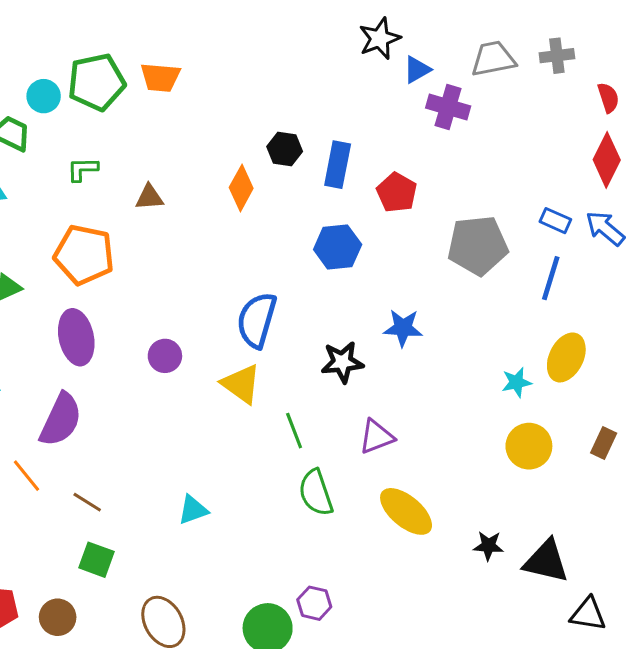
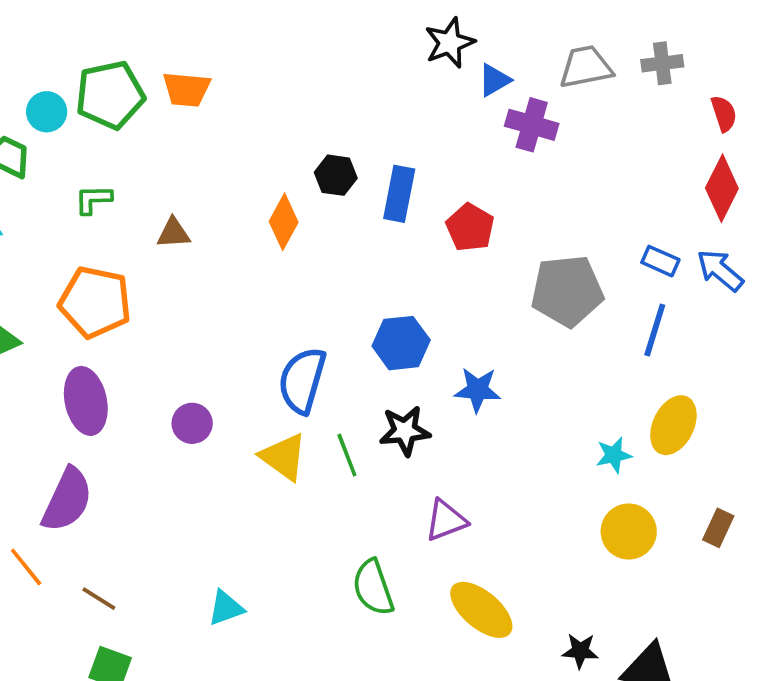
blue hexagon: (338, 247) -> (401, 343), moved
green line: (294, 431) -> (347, 455), moved

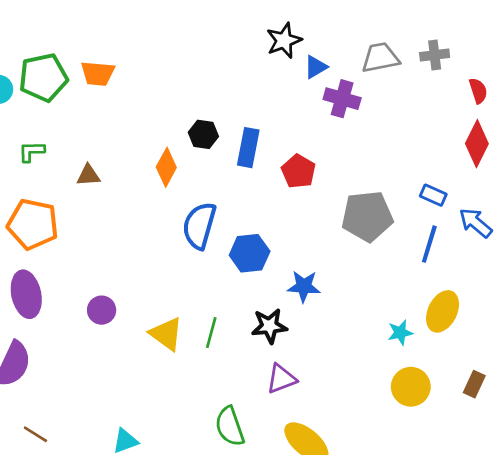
blue arrow: (720, 270) -> (476, 223), moved
blue semicircle: (302, 380) -> (199, 226), moved
black star: (405, 431) -> (269, 326), moved
green line: (347, 455) -> (211, 333), turned 36

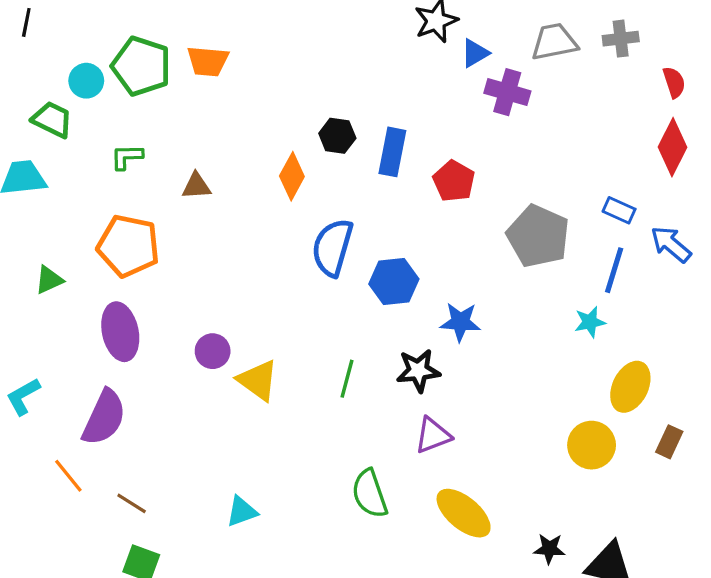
green pentagon: (43, 77) -> (141, 66), turned 30
gray pentagon: (367, 216) -> (538, 236), turned 30
yellow ellipse: (443, 311) -> (630, 387), moved
cyan star: (400, 333) -> (590, 322), moved
yellow triangle: (166, 334) -> (258, 380), moved

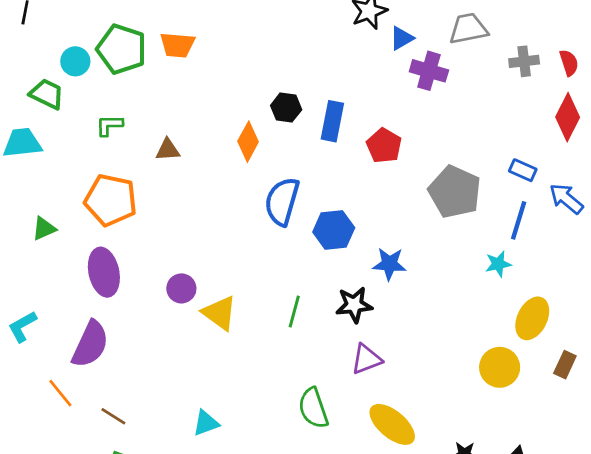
gray cross: (621, 39) -> (524, 61), moved

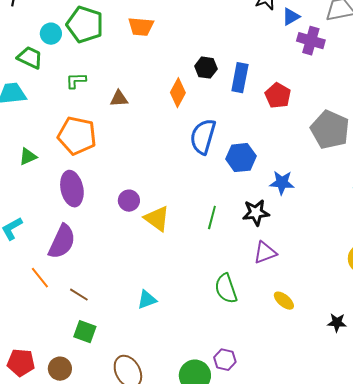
orange trapezoid: (177, 45) -> (141, 27), moved
yellow ellipse: (392, 424) -> (284, 301), size x0.6

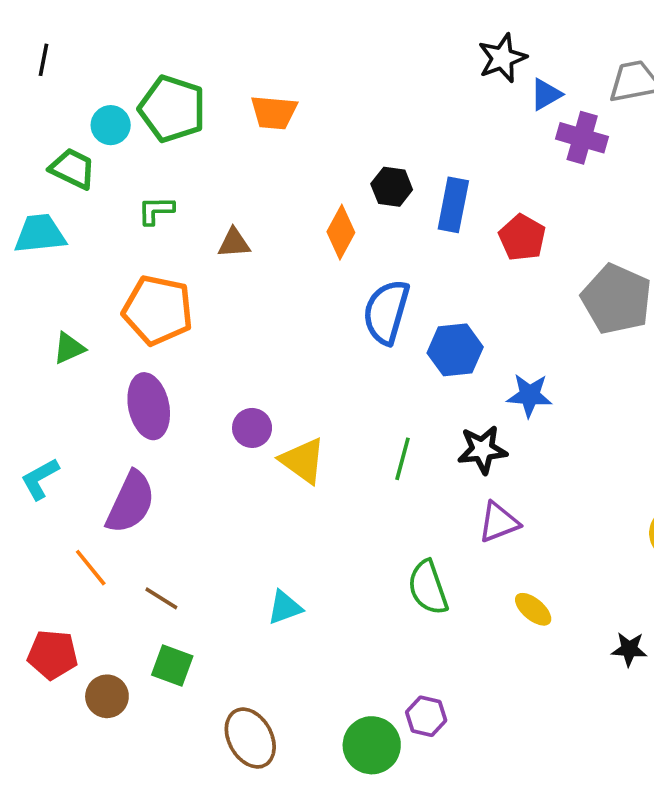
red pentagon: (21, 363) -> (53, 655), moved
brown circle: (60, 369) -> (107, 696), moved

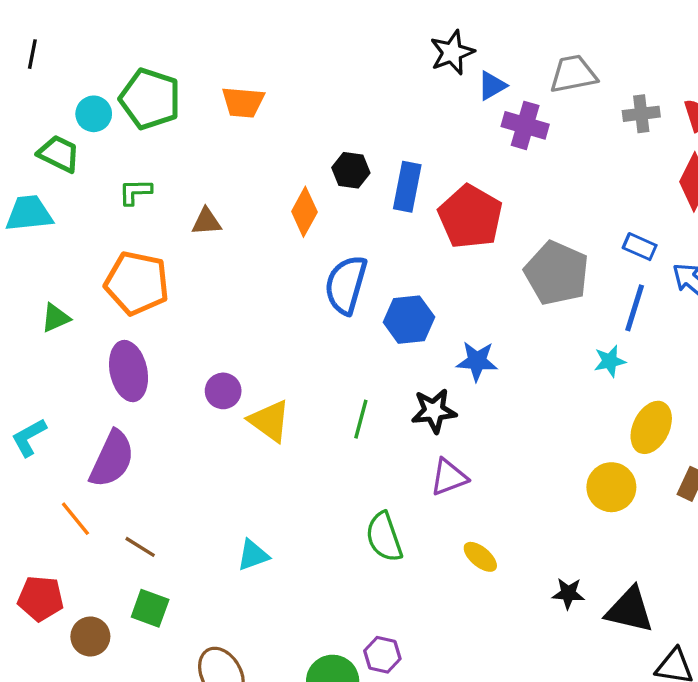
red pentagon: (522, 238) -> (470, 217), size x1.5

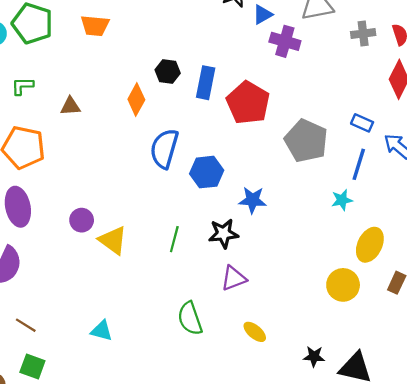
cyan triangle: (253, 555) -> (102, 331), turned 35

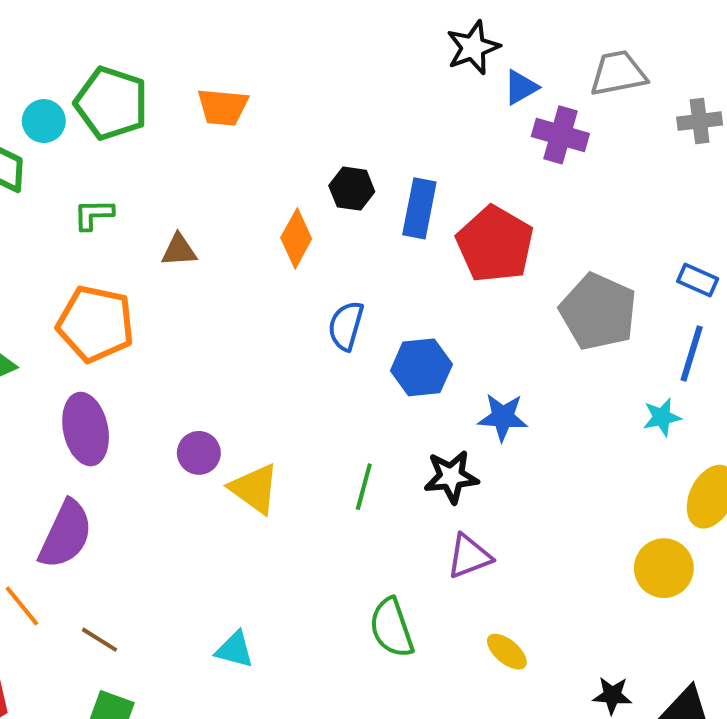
blue semicircle: (164, 149) -> (346, 326), size x0.7

